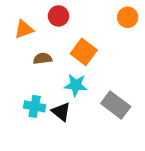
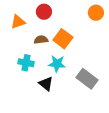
brown semicircle: (43, 58) -> (41, 40), moved
cyan cross: (35, 106) -> (26, 63), moved

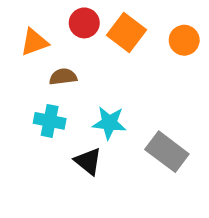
orange circle: (96, 13) -> (184, 40), moved
orange square: (63, 39) -> (127, 33), moved
brown semicircle: (41, 40) -> (63, 77), moved

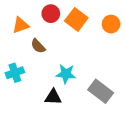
brown semicircle: (63, 77) -> (38, 46), turned -126
cyan cross: (50, 121) -> (15, 73), moved, turned -30
black triangle: (88, 161) -> (53, 97), turned -36

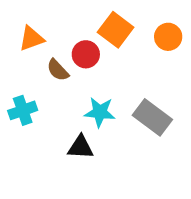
red circle: (51, 14) -> (86, 54), moved
gray rectangle: (101, 91) -> (152, 117), moved

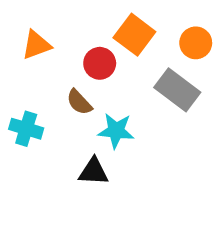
brown semicircle: (58, 70) -> (79, 102), moved
cyan cross: (23, 110) -> (26, 129), turned 36
gray rectangle: (152, 117) -> (177, 90), moved

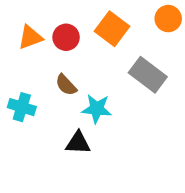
orange circle: (196, 43) -> (168, 19), moved
red circle: (100, 63) -> (66, 37), moved

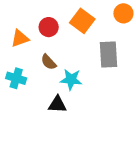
orange triangle: (30, 37) -> (20, 38), moved
gray rectangle: (148, 75) -> (109, 55), turned 50

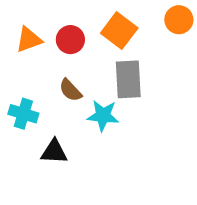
orange triangle: (20, 38) -> (29, 40), moved
gray rectangle: (109, 55) -> (128, 79), moved
black triangle: (57, 104) -> (54, 152), moved

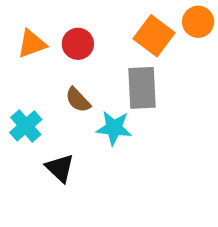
orange square: (119, 31) -> (154, 36), moved
cyan cross: (23, 114) -> (26, 126), turned 32
black triangle: (54, 152) -> (60, 168), turned 40

